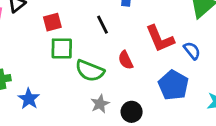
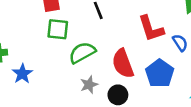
red semicircle: (126, 60) -> (123, 64), moved, size x1.6
green semicircle: (90, 71) -> (82, 53), turned 124

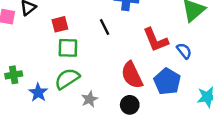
green semicircle: (82, 53) -> (67, 79), moved
gray star: (89, 85) -> (90, 99), moved

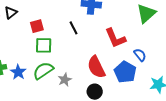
blue semicircle: (184, 51) -> (140, 55), moved
blue star: (38, 92) -> (18, 72), moved
gray star: (90, 99) -> (65, 80), moved

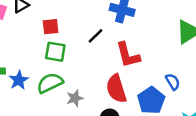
black line: (73, 28) -> (96, 36), turned 64
red L-shape: (115, 38) -> (128, 55), moved

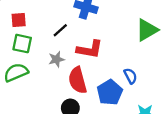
red L-shape: (128, 55) -> (90, 49), turned -68
gray star: (75, 98) -> (56, 59), moved

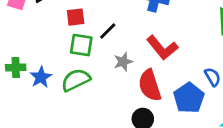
black line: (60, 30) -> (108, 31), moved
red L-shape: (90, 49) -> (162, 48), turned 44

